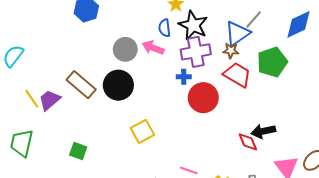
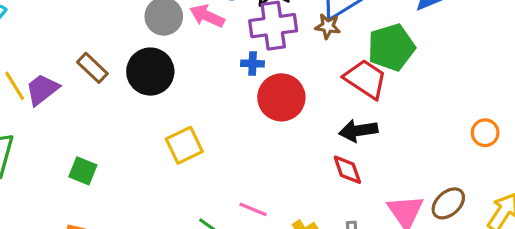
red trapezoid: (237, 75) -> (366, 79), moved
brown rectangle: (81, 85) -> (92, 68), size x0.7
black arrow: (263, 131) -> (358, 131), moved

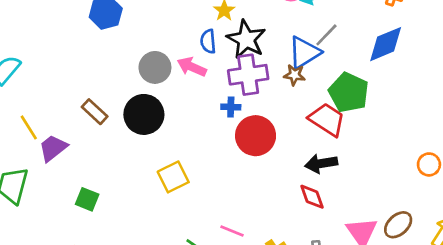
green pentagon: (391, 47) -> (349, 92), turned -30
purple trapezoid: (42, 89) -> (53, 148), moved

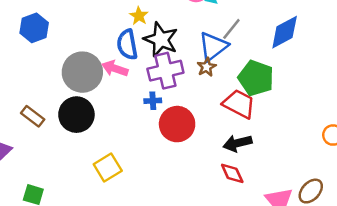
blue semicircle: (208, 41) -> (127, 45), size x1.4
gray circle: (155, 67) -> (82, 72), size x1.4
brown star: (295, 75) -> (207, 67), turned -30

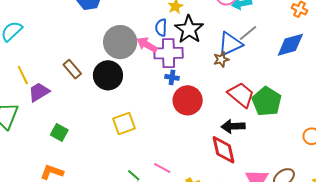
blue semicircle: (127, 45) -> (161, 28), size x0.7
purple cross: (165, 71) -> (168, 53), moved
green pentagon: (256, 78) -> (267, 101), moved
red diamond: (232, 173) -> (224, 150), size x1.4

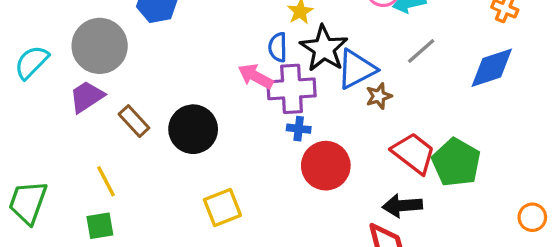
gray circle: (120, 42) -> (100, 46), moved
blue triangle: (230, 44) -> (356, 69), moved
yellow line: (23, 75) -> (106, 181), moved
purple trapezoid: (39, 92) -> (87, 97), moved
green square: (59, 132) -> (100, 226), moved, turned -36

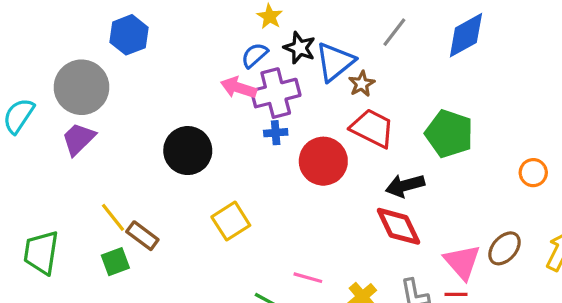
blue semicircle: (278, 47) -> (255, 55), turned 60
black star: (324, 48) -> (300, 48), size x0.7
brown rectangle: (134, 121) -> (142, 236), moved
blue cross: (299, 129) -> (276, 133), moved
red trapezoid: (414, 153) -> (372, 128), moved

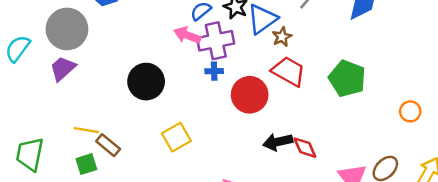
black arrow: (405, 186) -> (278, 142), moved
yellow line: (113, 217) -> (86, 130), turned -45
red diamond: (398, 226) -> (305, 148), size x0.7

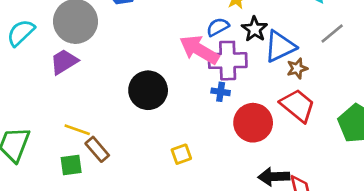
pink arrow: (187, 35) -> (199, 50), size x1.4
yellow square: (176, 137) -> (181, 154), moved, size x0.7

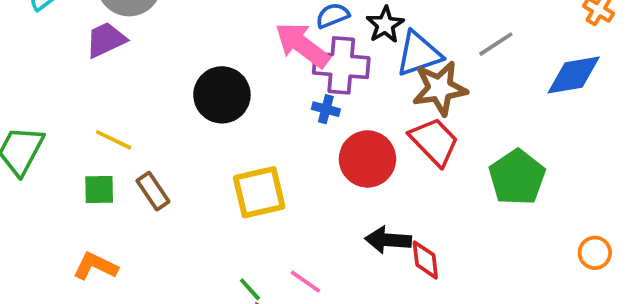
brown star: (297, 68) -> (440, 88), size x1.8
brown rectangle: (97, 149) -> (153, 191), moved
yellow square: (181, 154) -> (259, 192), size x1.8

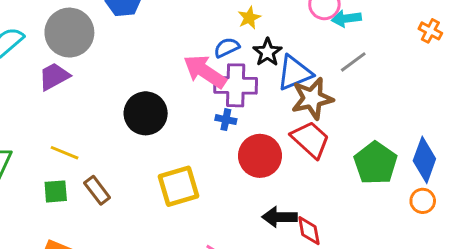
blue diamond: (574, 75) -> (424, 160), moved, turned -57
orange circle: (595, 253) -> (423, 201), moved

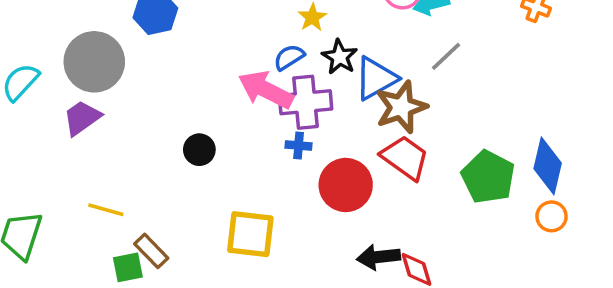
black circle: (146, 113) -> (199, 150), size x0.6
yellow square: (178, 186) -> (250, 234), turned 30
green square: (56, 191) -> (128, 267), moved

